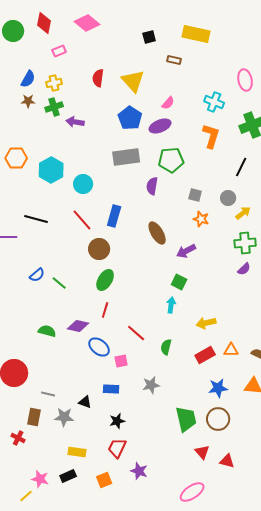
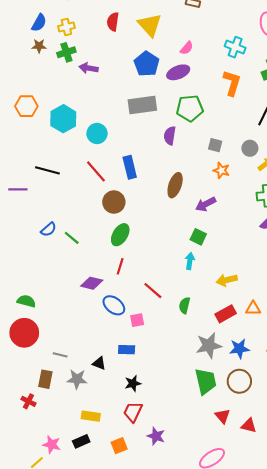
blue rectangle: (114, 216) -> (130, 167), turned -30
brown ellipse: (157, 233) -> (175, 185), turned 50
green semicircle: (47, 331) -> (26, 301), moved
gray star: (151, 385) -> (209, 345), moved, size x1.4

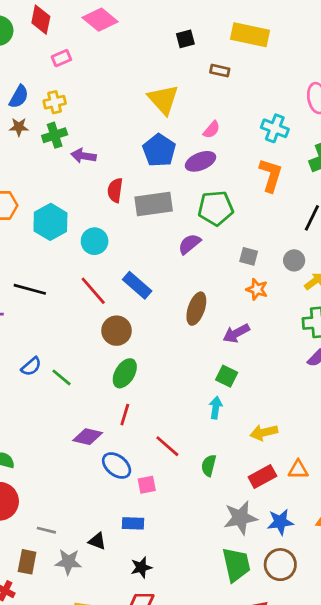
red semicircle: (113, 22) -> (115, 190), moved
purple semicircle: (170, 136) -> (189, 244), turned 42
blue rectangle: (130, 167) -> (137, 285), turned -35

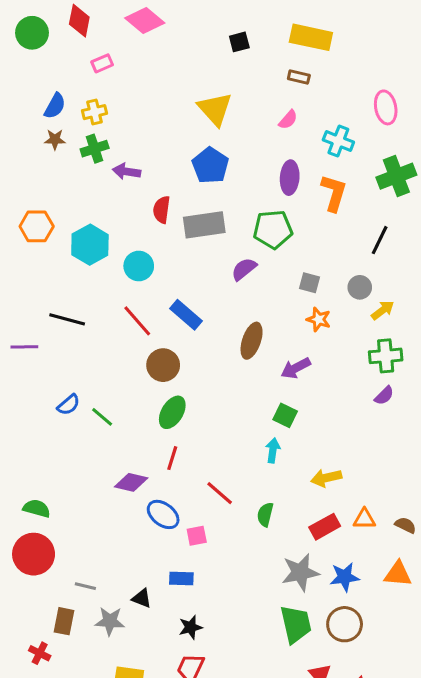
brown rectangle: (220, 71) -> (299, 77), moved
pink semicircle: (211, 130) -> (288, 120), moved
purple ellipse: (200, 161) -> (290, 178), moved, turned -64

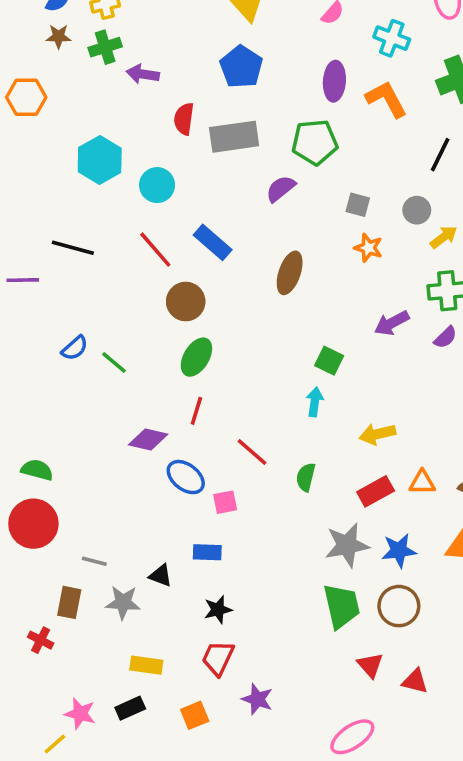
orange L-shape: (334, 193) -> (386, 99), turned -45
orange hexagon: (37, 226) -> (26, 97), moved
purple arrow: (296, 368) -> (392, 323), moved

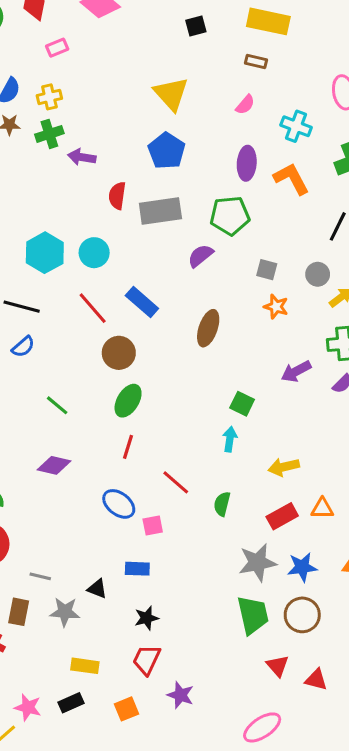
cyan hexagon: (100, 160) -> (45, 253), moved
blue semicircle: (75, 348) -> (23, 347), moved
purple diamond: (148, 439) -> (54, 465), moved

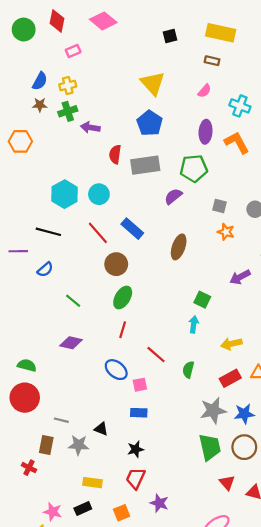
blue semicircle: (23, 347) -> (45, 270), moved
blue rectangle: (137, 569) -> (139, 413), moved

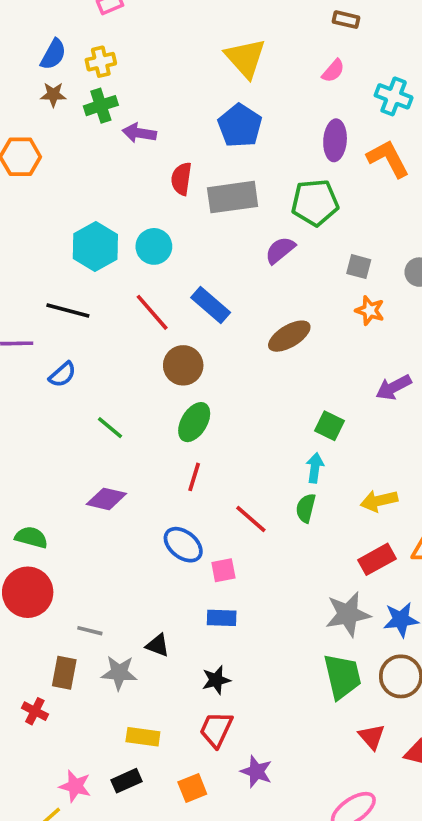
brown ellipse: (179, 247) -> (289, 336), turned 40
green semicircle: (188, 370) -> (306, 508), moved

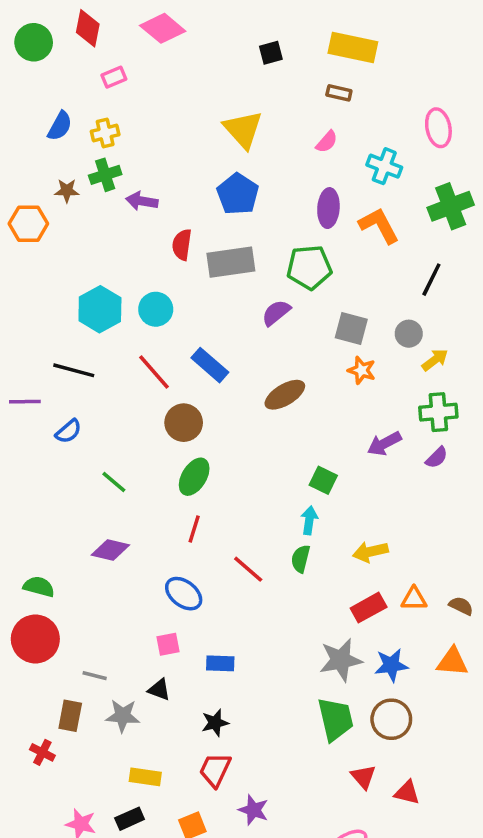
brown star: (53, 95) -> (67, 191), moved
gray square: (359, 267) -> (351, 328), size x1.4
pink square: (223, 570) -> (168, 644), moved

